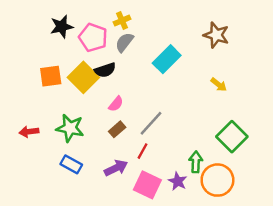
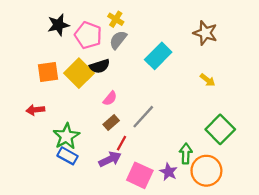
yellow cross: (122, 21) -> (116, 19), turned -35
green star: (70, 128) -> (66, 136), moved, turned 30
red arrow: (29, 132) -> (35, 110), moved
red line: (143, 151) -> (121, 143), moved

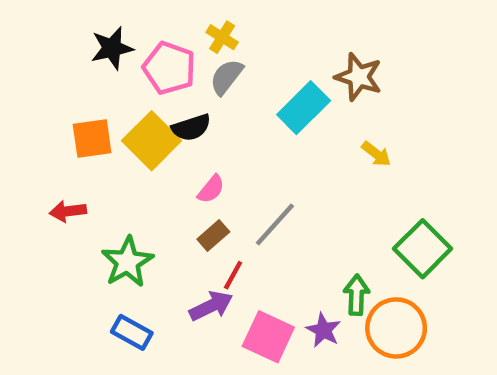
brown star: (205, 33) -> (359, 77), moved
yellow arrow: (208, 80) -> (376, 154), moved
blue rectangle: (68, 156) -> (132, 332), moved

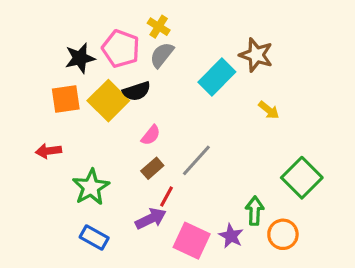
black star: (112, 48) -> (80, 58), moved
orange circle: (396, 328) -> (283, 234), size x0.7

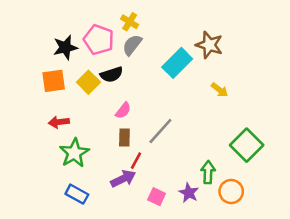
yellow square: (108, 101) -> (88, 82), size x0.7
red arrow: (48, 151) -> (59, 122), moved
brown rectangle: (152, 168) -> (124, 137), turned -48
pink square: (192, 241) -> (157, 197), size x0.6

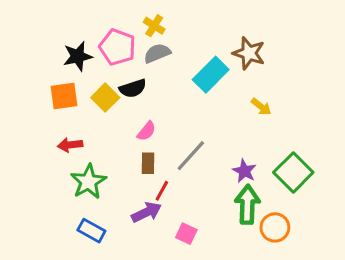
gray semicircle: (132, 45) -> (157, 53), turned 30
green arrow: (208, 172) -> (247, 205), size x1.4
purple star: (189, 193) -> (244, 171), moved

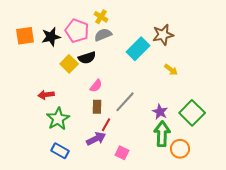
brown star: (249, 53) -> (163, 35), turned -30
orange square: (64, 96) -> (25, 36), moved

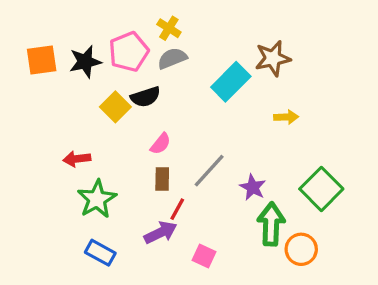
pink pentagon: (77, 31) -> (129, 52), turned 30
yellow arrow: (171, 70) -> (286, 117), turned -40
purple star: (160, 112) -> (253, 187), moved

